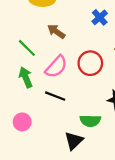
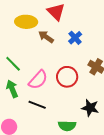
brown arrow: (56, 31) -> (46, 37), moved

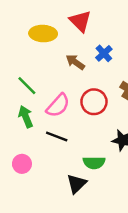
brown arrow: (46, 37) -> (75, 62), moved

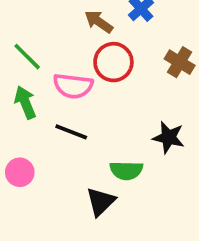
red circle: (94, 102) -> (113, 62), moved
pink semicircle: (58, 106) -> (73, 86), turned 55

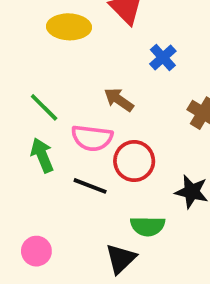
brown arrow: (99, 22) -> (119, 100), moved
red circle: (113, 62) -> (134, 161), moved
pink circle: (20, 172) -> (36, 251), moved

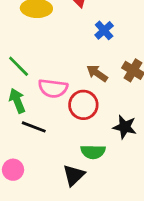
brown arrow: (119, 100) -> (97, 73), moved
black line: (90, 186) -> (34, 127), moved

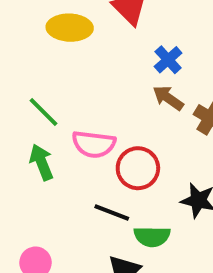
brown arrow: (97, 73) -> (168, 98), moved
black line: (34, 127) -> (112, 212), moved

